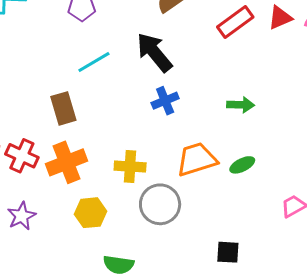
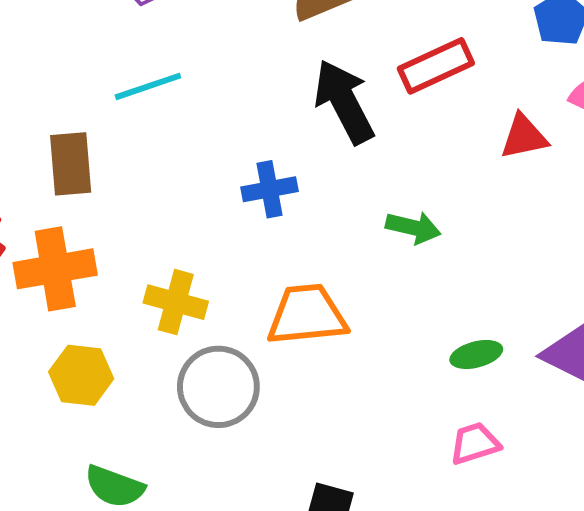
red triangle: (280, 18) -> (524, 137), moved
black arrow: (154, 52) -> (344, 102), moved
green ellipse: (242, 165) -> (476, 354), moved

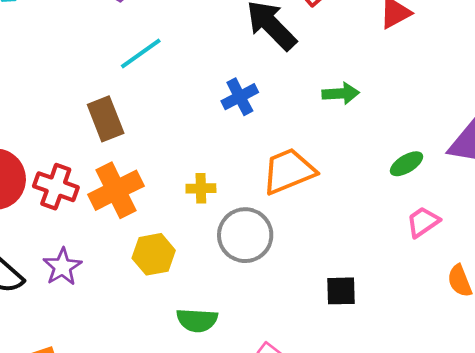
yellow cross: (176, 302) -> (201, 188), size x0.7

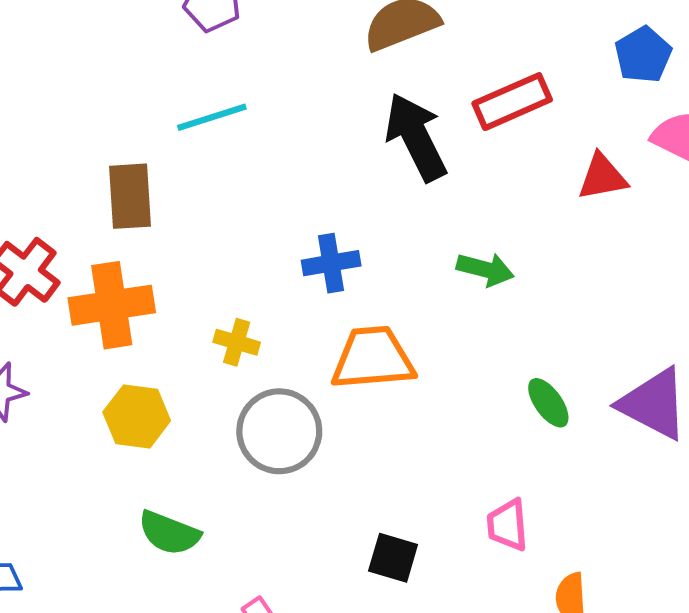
blue cross: (240, 97) -> (331, 263), moved
green ellipse: (407, 164) -> (548, 403), turned 68
pink trapezoid: (423, 222) -> (508, 525), moved, turned -78

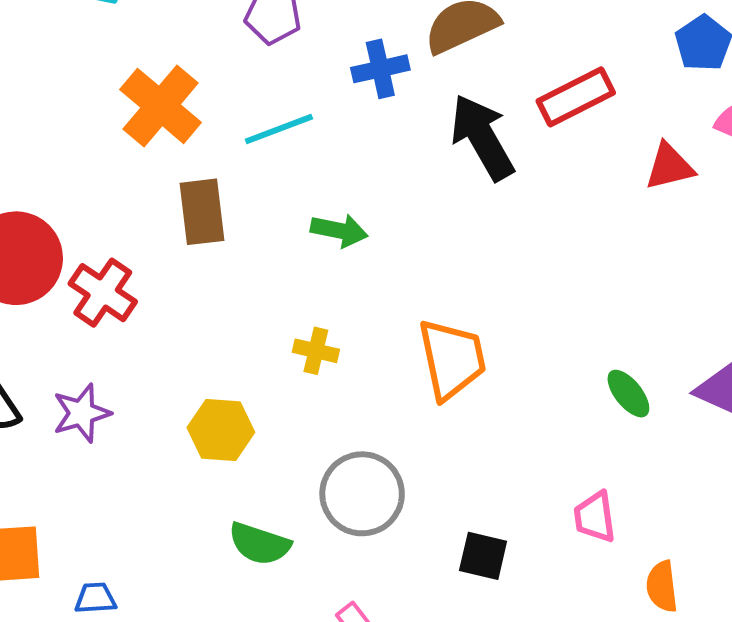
blue cross: (331, 263) -> (380, 69), moved
green arrow: (485, 269) -> (339, 230), moved
orange cross: (112, 305) -> (161, 106), moved, turned -38
orange trapezoid: (373, 358) -> (452, 359), turned 86
gray circle: (279, 431) -> (362, 494), moved

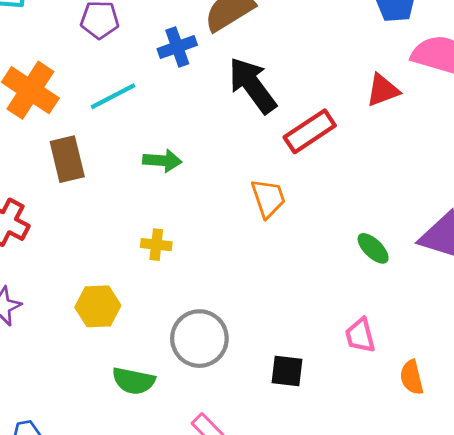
red rectangle: (576, 97) -> (310, 131), moved
orange trapezoid: (452, 359) -> (268, 198), moved, size x0.7

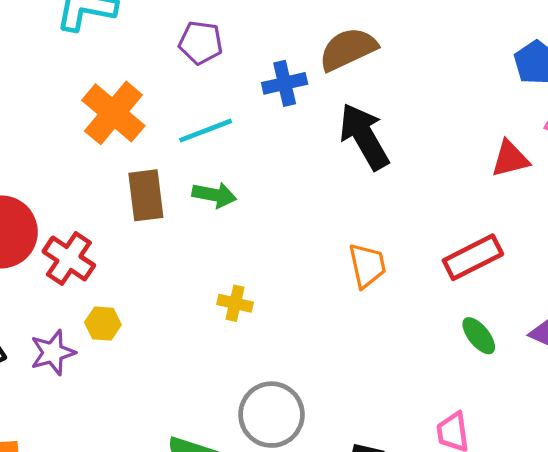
red rectangle: (310, 131) -> (473, 257), moved
green arrow: (162, 161) -> (214, 195), moved
yellow hexagon: (98, 306) -> (103, 324), moved, size x0.7

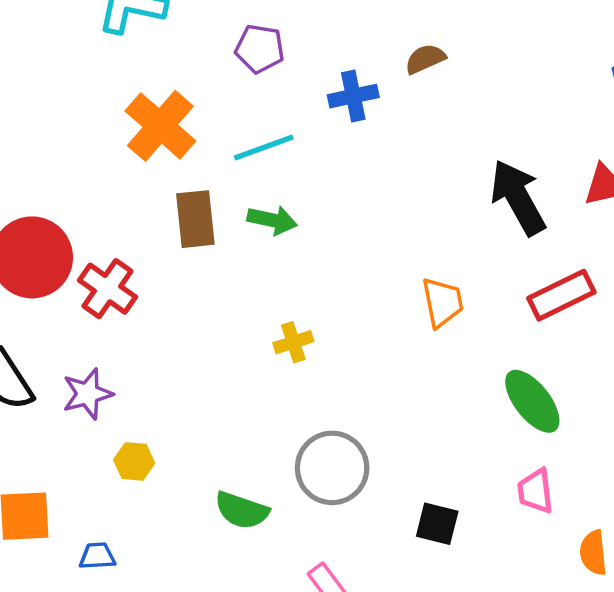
brown semicircle: (348, 49) -> (425, 59), size x0.6
black arrow: (364, 136) -> (518, 198), moved
yellow cross: (235, 303) -> (293, 342), turned -32
yellow hexagon: (103, 324) -> (134, 461), moved
green ellipse: (479, 336) -> (532, 401), moved, size x1.5

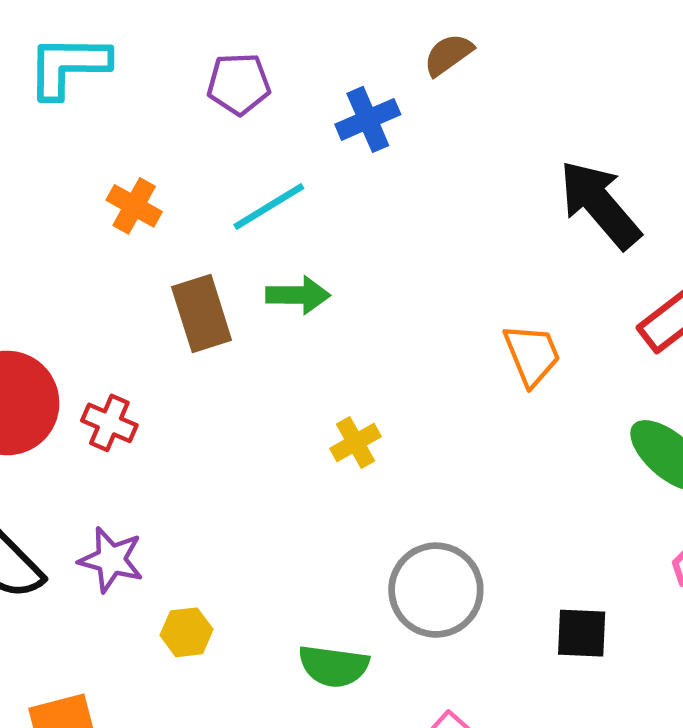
orange cross: (160, 126) -> (134, 206), size x0.6
red cross: (107, 289) -> (109, 423), size x0.7
purple star: (87, 394) -> (111, 560), turned -30

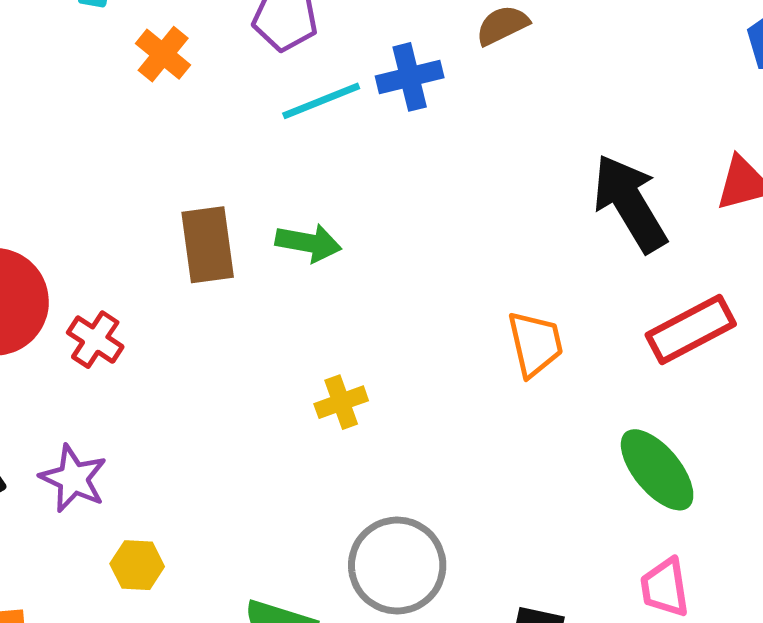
orange cross: (134, 206) -> (163, 54), moved
cyan line: (269, 207) -> (321, 101), moved

